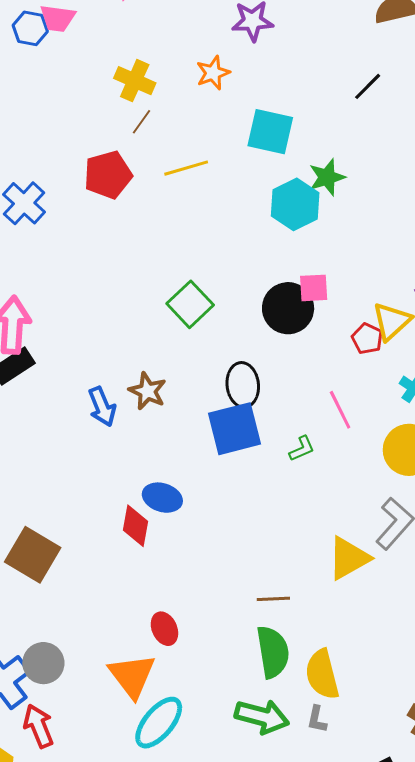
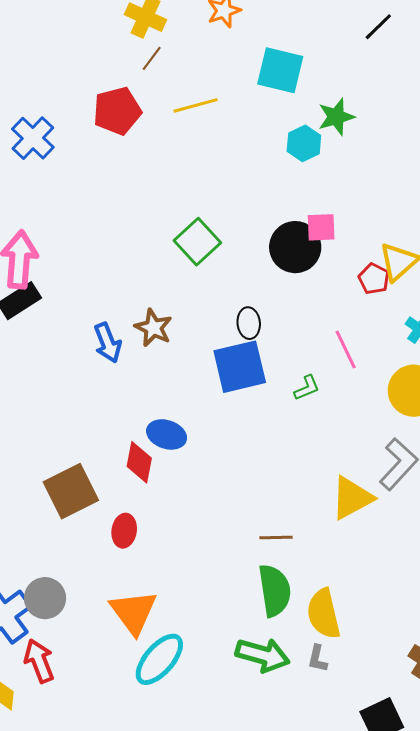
cyan hexagon: (295, 204) -> (304, 143), size x0.7
black ellipse: (243, 385) -> (249, 323), size x0.7
brown square: (33, 555) -> (71, 491), moved, turned 32
red ellipse: (164, 629) -> (124, 531), moved, turned 32

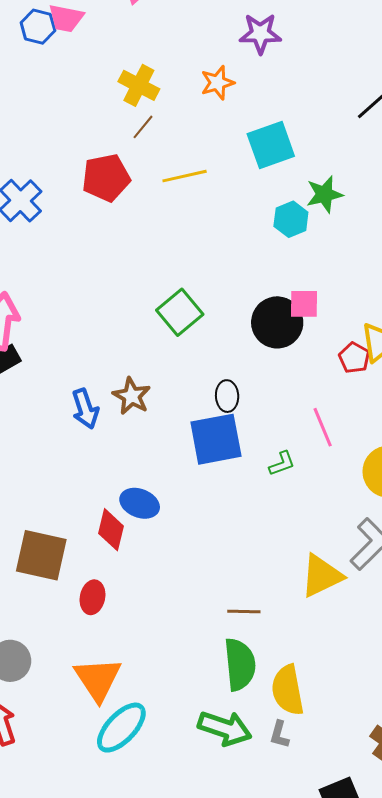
cyan square: (280, 70) -> (271, 145), turned -36
brown square: (71, 491) -> (41, 555), turned 36

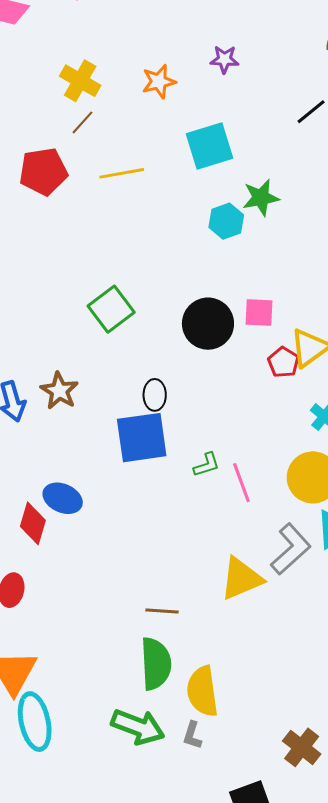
purple star: (260, 34) -> (224, 59), moved, size x0.7
pink square: (304, 304) -> (259, 312), moved
pink line: (323, 427) -> (241, 483), moved
cyan ellipse: (121, 728) -> (35, 722), turned -58

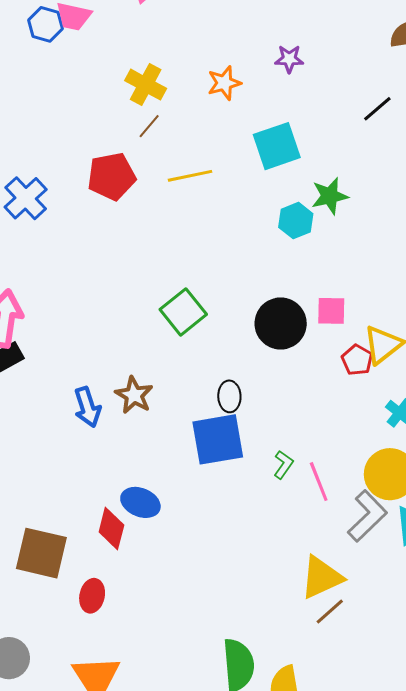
green L-shape: (207, 465) -> (283, 465), turned -36
gray L-shape: (291, 549) -> (367, 516), moved
brown line: (162, 611) -> (330, 611), moved, turned -44

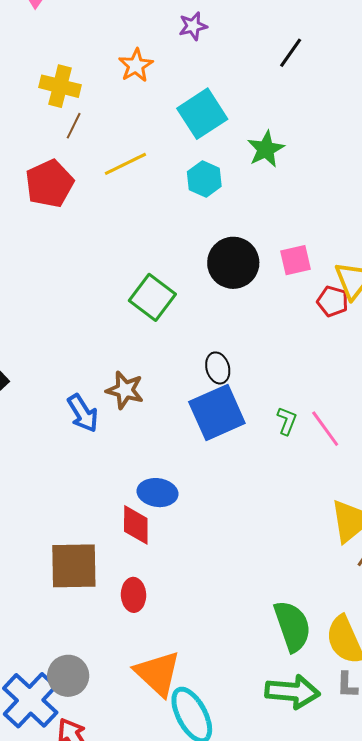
cyan hexagon: (296, 221) -> (204, 179), moved
black circle: (281, 324) -> (233, 263), moved

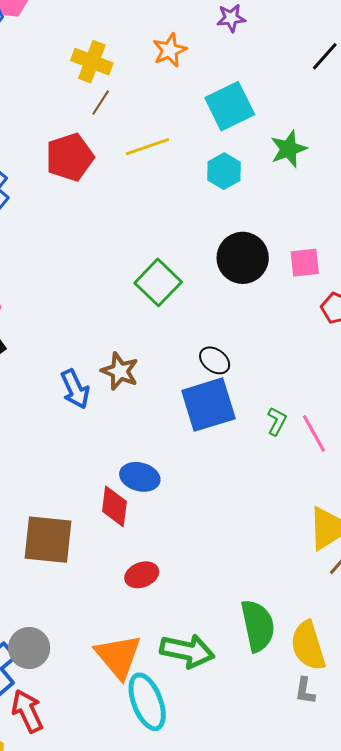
black ellipse: (218, 368) -> (215, 360), turned -44
red ellipse: (134, 595) -> (142, 575), moved, turned 64
green arrow: (293, 692) -> (187, 651), moved

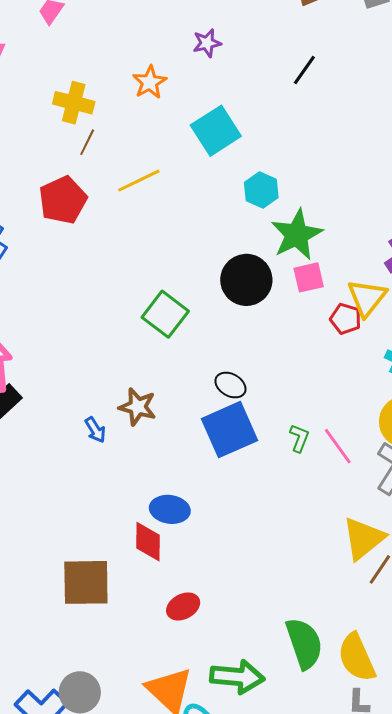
green star: (289, 149) -> (297, 235), moved, size x1.4
cyan hexagon: (224, 171) -> (261, 190), moved
blue arrow: (75, 389) -> (95, 430), size x0.7

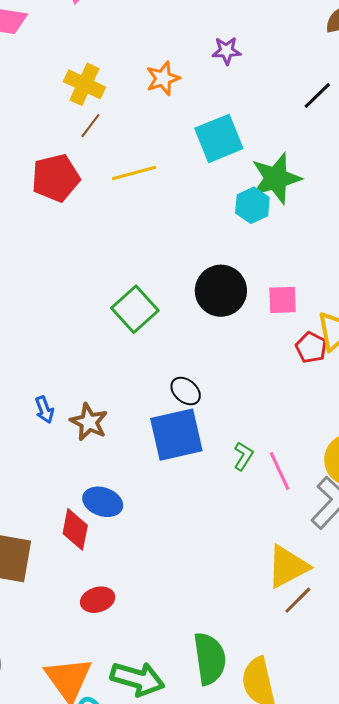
green star: (297, 235) -> (276, 178), moved
brown star: (138, 407) -> (89, 422), moved

